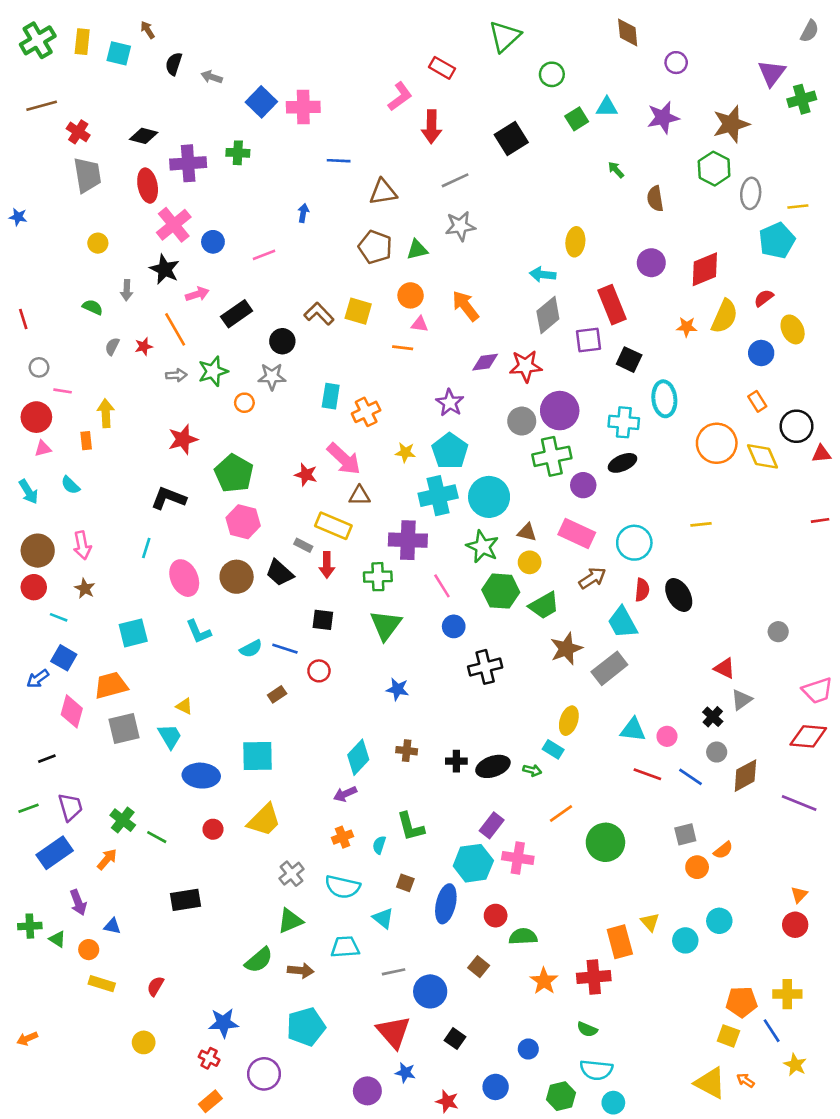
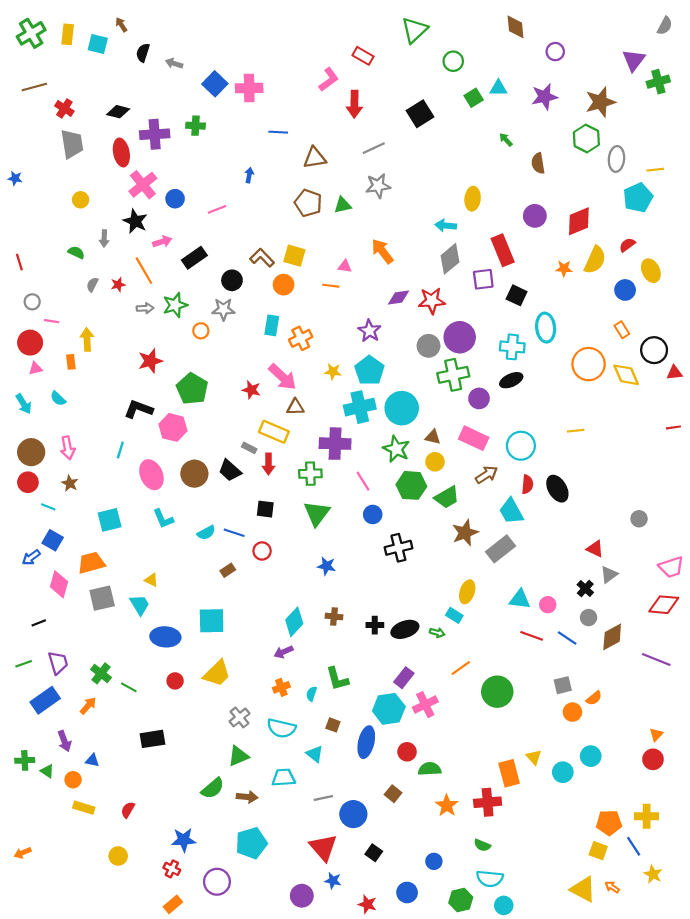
orange circle: (411, 295) -> (284, 285), moved
pink hexagon: (243, 522) -> (173, 427), moved
pink cross: (518, 858) -> (425, 705), turned -35

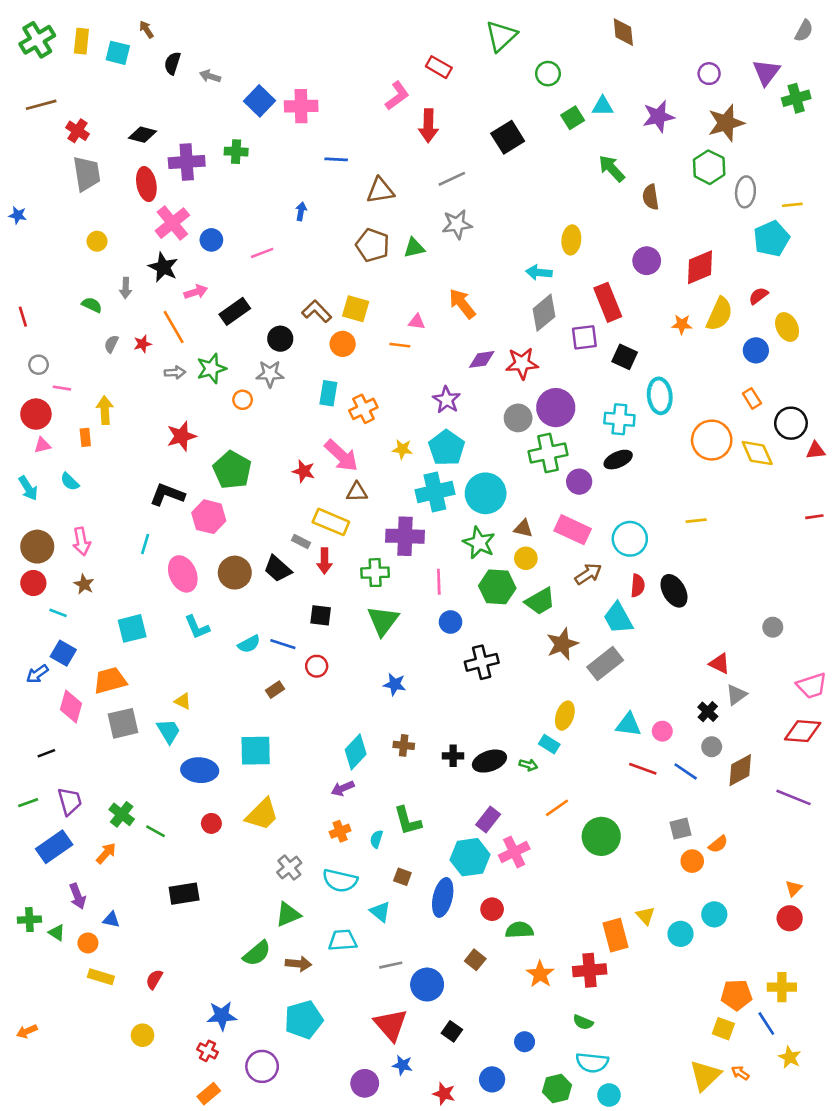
purple circle: (555, 52) -> (709, 74), moved
green arrow: (506, 140) -> (612, 168), size x1.6
pink line: (363, 481) -> (439, 582), turned 30
yellow triangle: (583, 889) -> (705, 1076), turned 48

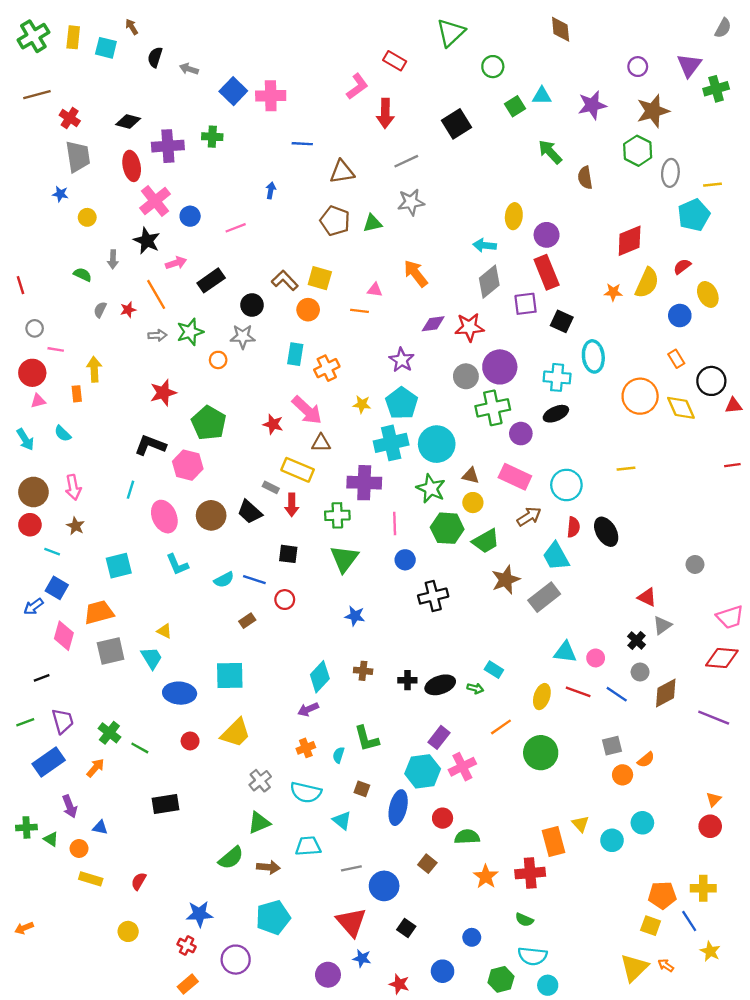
blue star: (18, 215) -> (60, 194), moved
purple circle: (647, 261) -> (547, 235), moved
yellow ellipse: (565, 716) -> (542, 697), moved

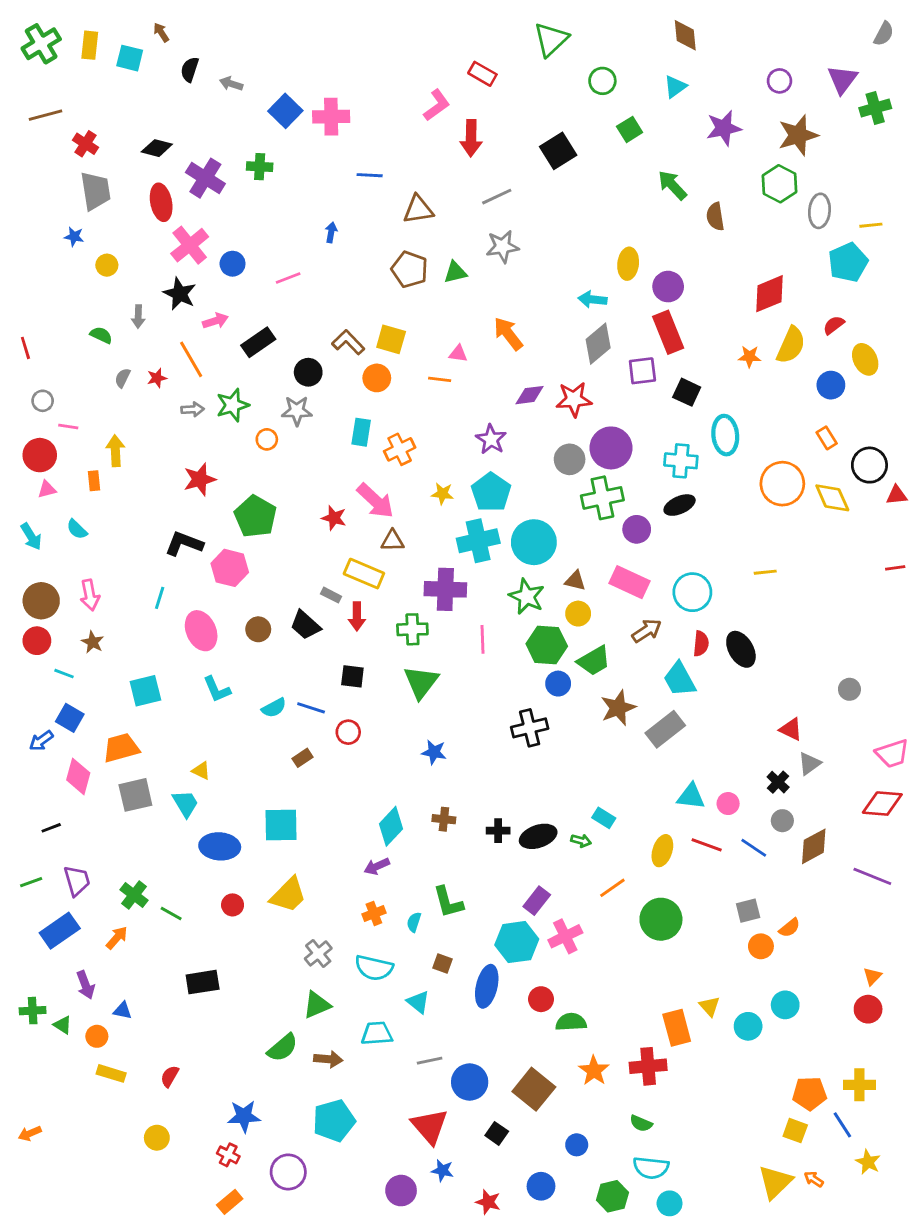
cyan triangle: (542, 96) -> (675, 87), moved, turned -36
purple cross: (168, 146) -> (205, 178), turned 36
brown circle: (211, 515) -> (258, 629), size x0.7
blue circle: (405, 560) -> (558, 684), moved
brown square: (427, 864) -> (534, 1089), moved, size x1.8

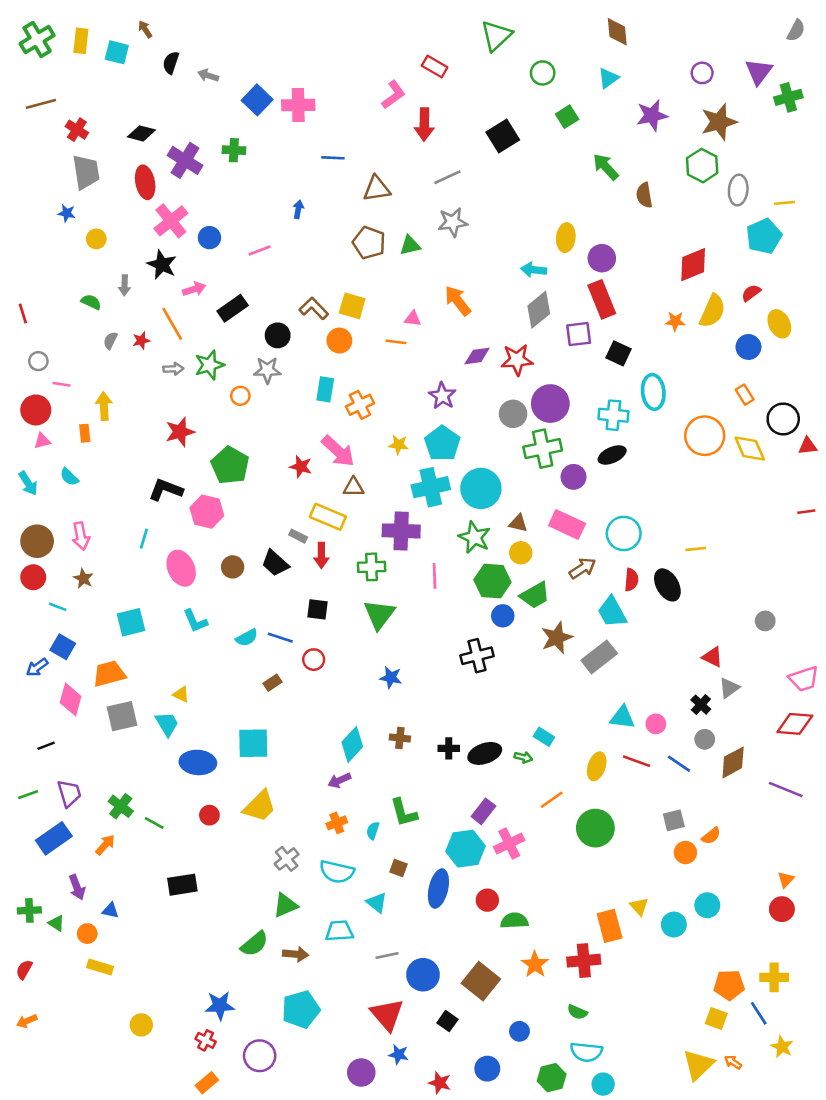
yellow line: (765, 572) -> (696, 549), moved
red semicircle: (170, 1076) -> (24, 970), moved

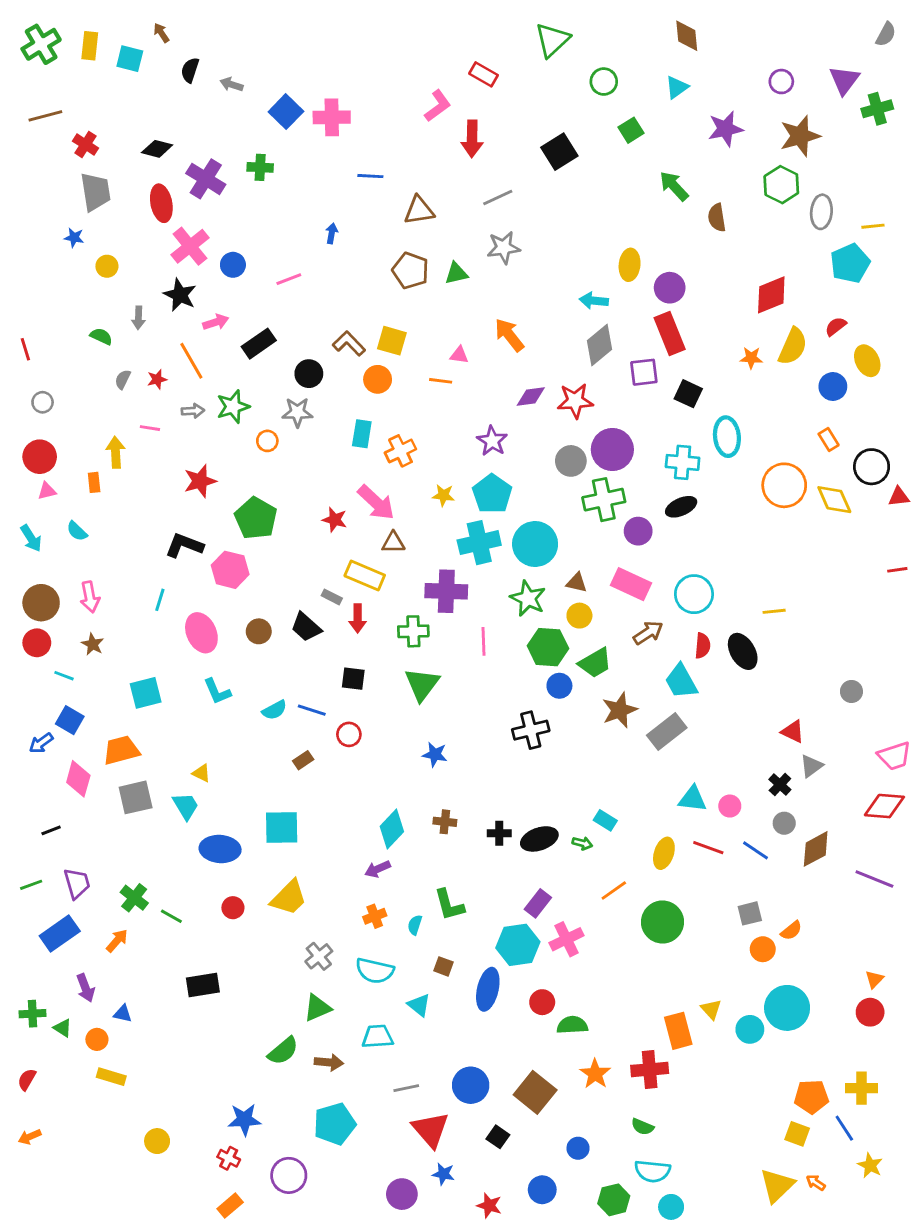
pink line: (62, 384) -> (150, 428), moved
cyan circle: (707, 905) -> (787, 1008), size x1.6
gray line: (387, 955) -> (406, 1088), moved

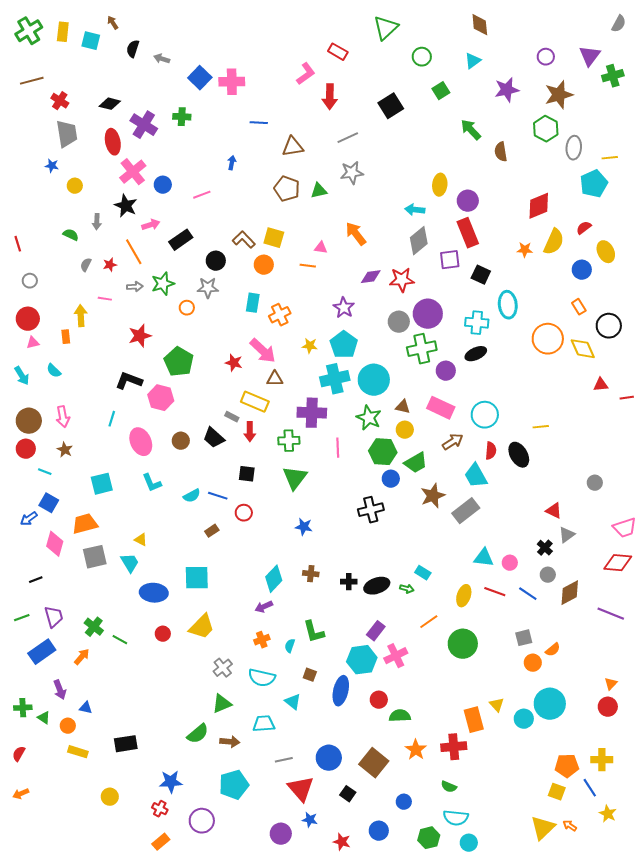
red triangle: (899, 497) -> (601, 385), moved
black rectangle: (203, 985) -> (126, 744), moved

